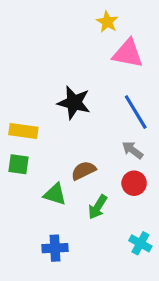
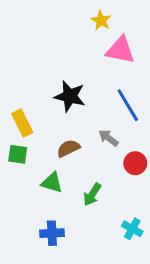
yellow rectangle: (23, 131) -> (22, 123), turned 55
gray arrow: (132, 150) -> (108, 138), moved
brown semicircle: (83, 171) -> (68, 148), moved
red circle: (134, 183) -> (135, 163), moved

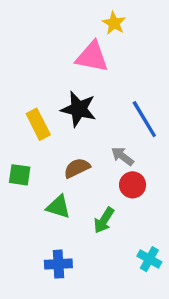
pink triangle: (120, 50) -> (92, 57), moved
yellow rectangle: (22, 123) -> (38, 124), moved
red circle: (135, 163) -> (133, 185), moved

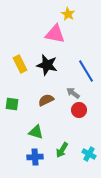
yellow rectangle: (38, 124) -> (20, 64), moved
green triangle: (58, 207) -> (36, 132), moved
green arrow: (104, 220) -> (62, 150), moved

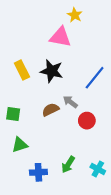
blue line: (86, 71) -> (95, 78), turned 70
gray arrow: (73, 93) -> (70, 102), moved
green triangle: (36, 132) -> (20, 145), moved, turned -35

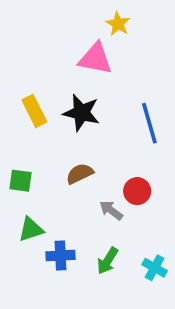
blue line: (95, 78) -> (149, 123), turned -55
gray arrow: (70, 102) -> (111, 210), moved
blue cross: (38, 172) -> (60, 256), moved

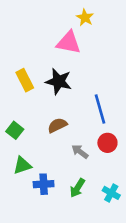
blue line: (149, 123) -> (100, 109), moved
green square: (20, 181) -> (15, 130), turned 30
red circle: (137, 191) -> (107, 143), moved

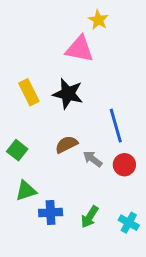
gray arrow: (80, 152) -> (93, 159), moved

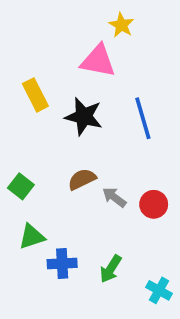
yellow rectangle: (29, 92) -> (35, 95), moved
blue line: (116, 126) -> (143, 118), moved
cyan cross: (129, 223) -> (159, 290), moved

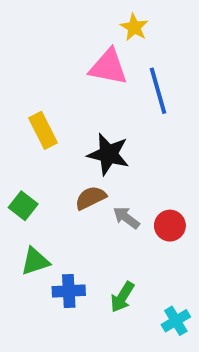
yellow rectangle: (35, 95) -> (43, 130), moved
black star: (84, 116) -> (108, 154), moved
blue line: (143, 118) -> (158, 91), moved
cyan cross: (159, 290) -> (176, 321), turned 30

